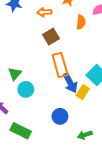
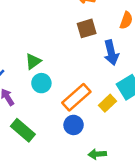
orange rectangle: (60, 65) -> (76, 97), moved, turned 50
blue arrow: (70, 83) -> (111, 53), moved

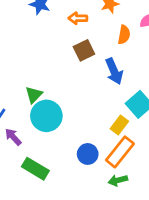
cyan circle: (41, 83) -> (46, 116), size x1.5
orange rectangle: (76, 97) -> (120, 152), moved

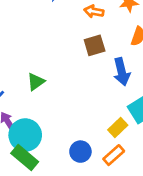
cyan circle: (46, 116) -> (25, 135), moved
orange rectangle: (120, 152) -> (114, 155), size x0.7

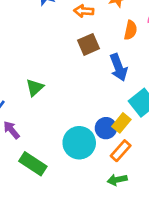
cyan circle: (25, 135) -> (79, 143), moved
blue circle: (80, 152) -> (106, 128), moved

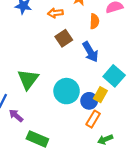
green triangle: (35, 88) -> (28, 79), size x1.5
cyan circle: (79, 143) -> (67, 91), moved
orange rectangle: (121, 151) -> (93, 119), moved

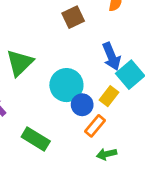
blue arrow: (90, 52) -> (112, 56), moved
blue circle: (89, 101) -> (82, 105), moved
green rectangle: (37, 139) -> (36, 139), moved

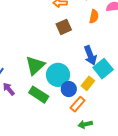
green triangle: (20, 63) -> (35, 65), moved
green rectangle: (36, 139) -> (39, 95), moved

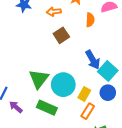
yellow rectangle: (88, 83) -> (84, 94), moved
blue circle: (69, 89) -> (108, 93), moved

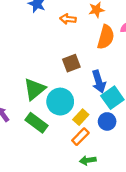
orange semicircle: (90, 20) -> (106, 37), size x1.5
brown square: (61, 35) -> (71, 63), moved

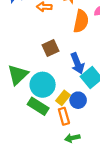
blue circle: (107, 121) -> (78, 100), moved
green rectangle: (37, 123) -> (38, 106), moved
orange rectangle: (80, 137) -> (64, 116), turned -56

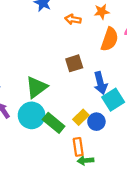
cyan circle: (43, 85) -> (32, 115), moved
orange rectangle: (64, 116) -> (78, 147), moved

